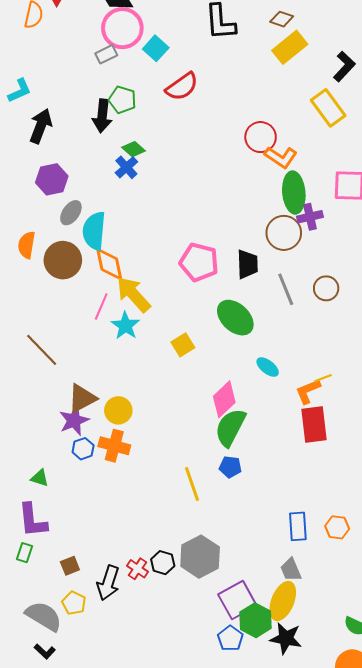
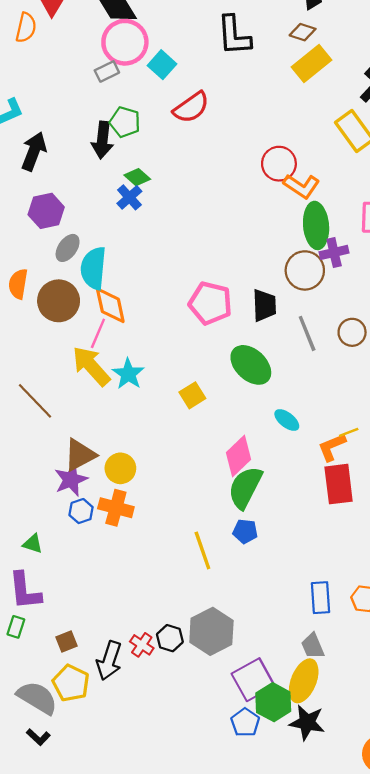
yellow arrow: (133, 294) -> (91, 366), moved
pink line: (101, 307) -> (98, 333), moved
yellow pentagon: (74, 603) -> (71, 683), size x1.4

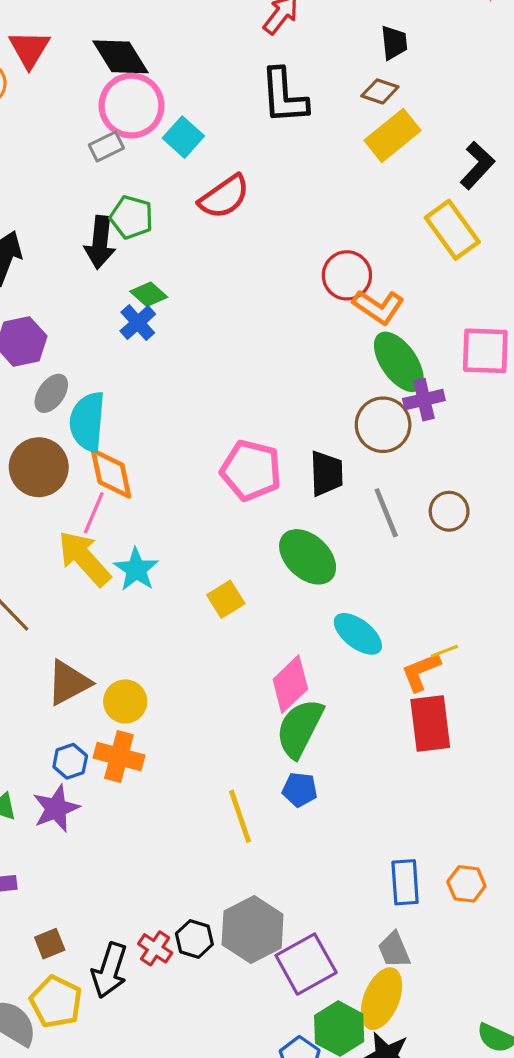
green ellipse: (316, 225) -> (399, 362), turned -30
cyan ellipse: (287, 420) -> (358, 634), size x1.4
purple star: (71, 480) -> (56, 808), moved
purple square: (253, 680) -> (306, 964), moved

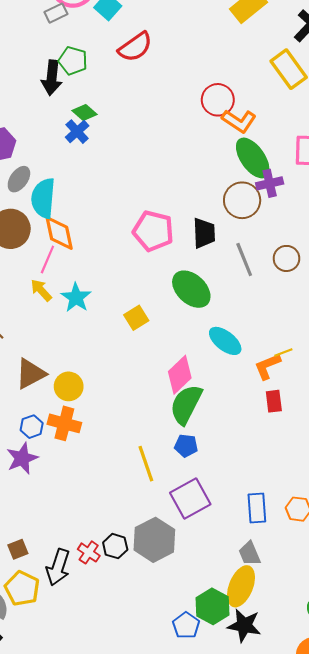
yellow arrow: (84, 558) -> (41, 290), size x0.6
red rectangle: (430, 723) -> (274, 401), size x0.6
purple square: (306, 964) -> (190, 499), moved

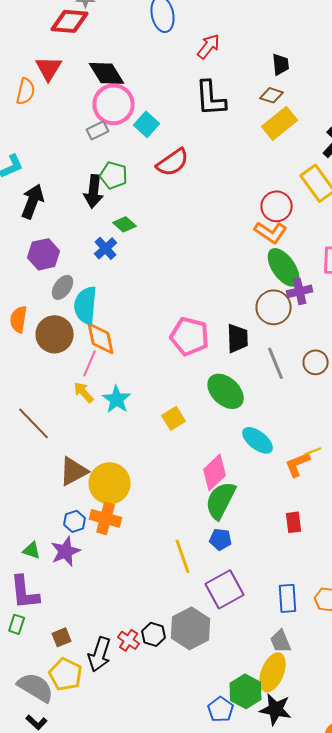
red circle: (218, 100) -> (277, 206), moved
blue cross: (77, 132) -> (106, 248), moved
yellow circle: (69, 386) -> (110, 483), size x1.5
red rectangle: (274, 401) -> (294, 522), moved

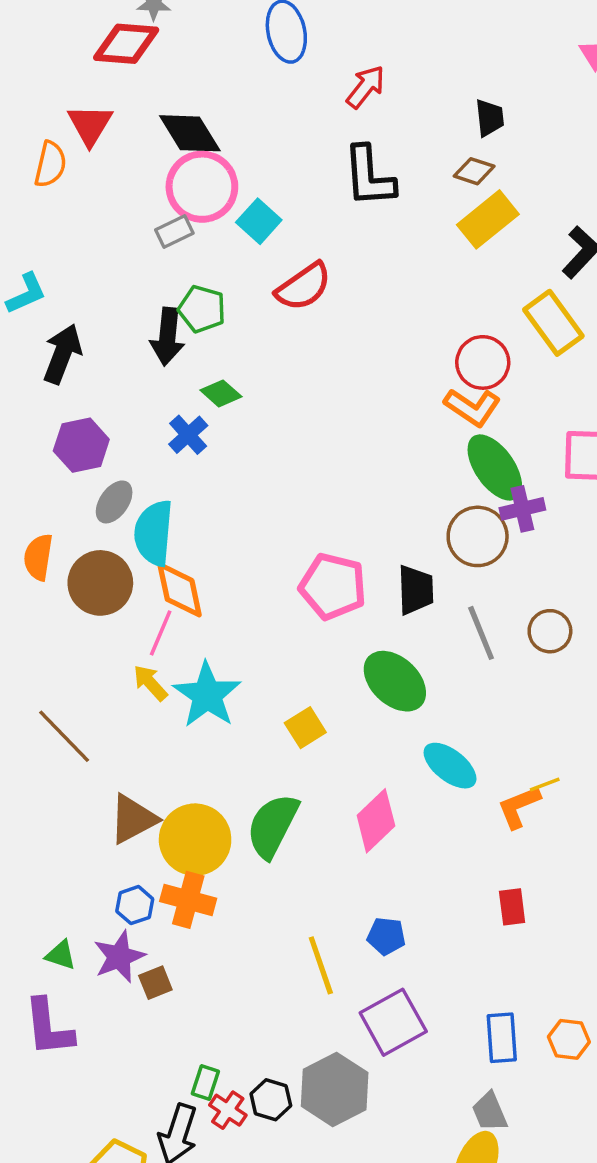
cyan star: (117, 399) -> (207, 695), size x1.4
green semicircle: (221, 500) -> (273, 826), moved
green rectangle: (17, 624) -> (205, 1083), moved
brown square: (62, 637) -> (155, 983), moved

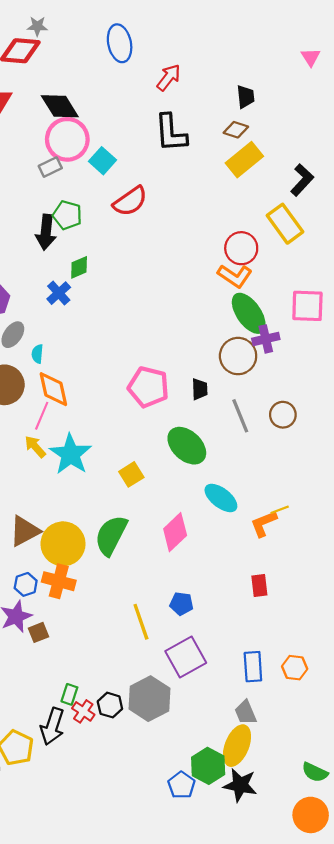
green diamond: (221, 393) -> (79, 267), turned -65
cyan semicircle: (154, 533) -> (37, 354), size x0.5
black trapezoid: (416, 590) -> (200, 389), size x0.7

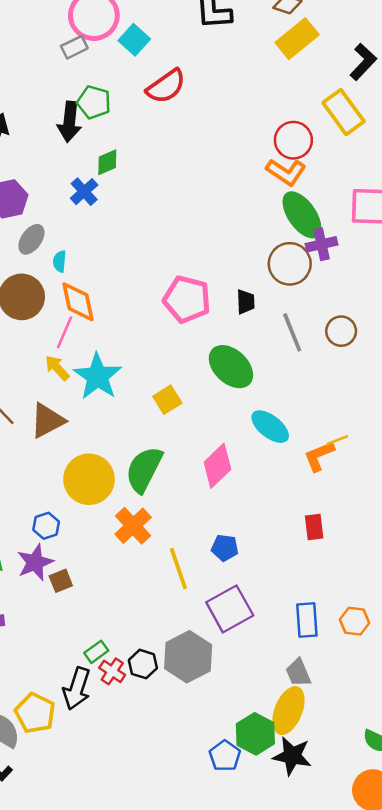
brown triangle: (25, 531) -> (47, 420), moved
orange cross: (59, 581) -> (133, 526), moved, turned 32
green rectangle: (69, 694) -> (96, 652), turned 36

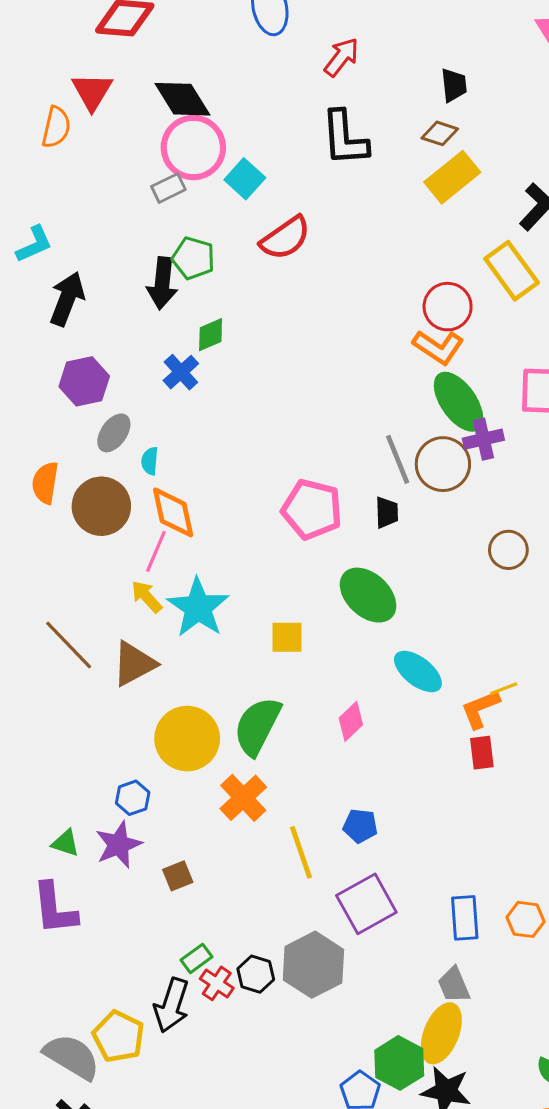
gray line: (292, 332) -> (398, 459), moved
yellow square: (167, 400) -> (287, 637), turned 32
pink diamond: (217, 466) -> (351, 721), size x0.7
red rectangle: (314, 527) -> (482, 753), moved
brown square: (61, 581) -> (178, 876), moved

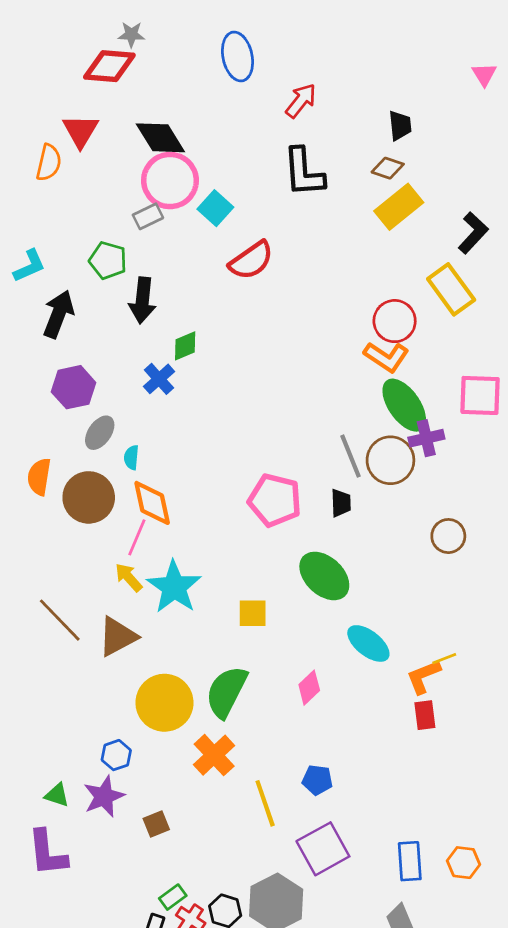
green pentagon: (193, 258) -> (108, 260), moved

